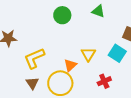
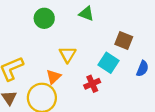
yellow triangle: (88, 54) -> (68, 55), moved
red cross: (104, 81) -> (92, 84), moved

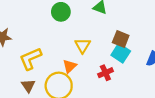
brown square: (124, 40) -> (121, 39), moved

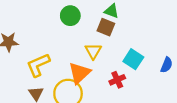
brown square: (121, 39) -> (106, 27), moved
orange triangle: (70, 66) -> (79, 73), size x1.5

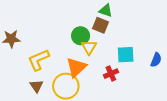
green circle: (70, 16) -> (81, 36), moved
cyan square: (133, 59) -> (126, 55), turned -36

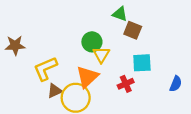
brown square: (100, 25) -> (133, 30), moved
blue semicircle: (156, 60) -> (176, 84), moved
brown triangle: (36, 86) -> (55, 91), moved, turned 40

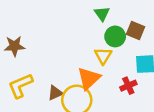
green triangle: (120, 14) -> (102, 14), moved, turned 35
green circle: (92, 42) -> (115, 36), moved
yellow L-shape: (45, 69) -> (20, 86), moved

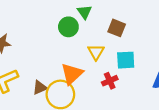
green circle: (115, 36) -> (68, 27), moved
yellow triangle: (103, 56) -> (96, 52), moved

